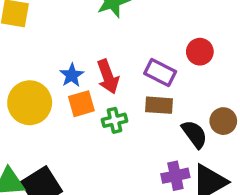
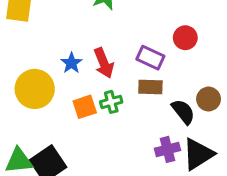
orange square: (81, 104) -> (85, 107), moved

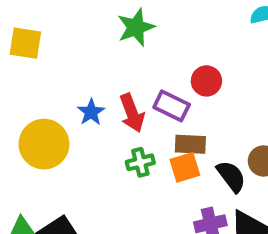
red circle: (185, 38) -> (206, 81), moved
purple rectangle: (150, 58) -> (172, 106), moved
orange square: (85, 107) -> (185, 167), moved

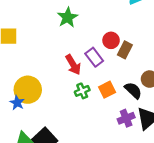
purple rectangle: (172, 106) -> (94, 57), turned 36
blue star: (91, 112) -> (17, 103), moved
brown rectangle: (190, 144) -> (125, 50), moved, turned -56

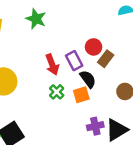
green star: (68, 17) -> (36, 19), moved, turned -30
black semicircle: (133, 90) -> (88, 79), moved
green cross: (82, 91) -> (57, 92), turned -32

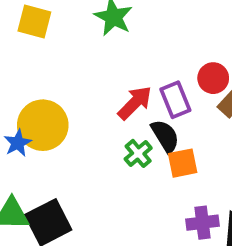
red arrow: (52, 64) -> (135, 103), turned -120
black semicircle: (88, 79) -> (165, 136), moved

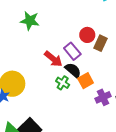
red arrow: (135, 103) -> (53, 59), turned 102
purple cross: (203, 223) -> (103, 97), moved

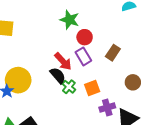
green star: (30, 21) -> (70, 20), moved
red circle: (87, 35) -> (85, 37), moved
black semicircle: (73, 70) -> (58, 75), moved

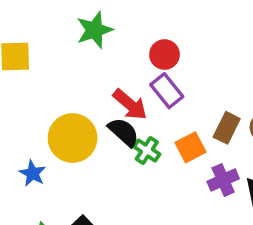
green star: (70, 20) -> (95, 30), moved, turned -30
brown rectangle: (113, 53) -> (227, 128), moved
yellow circle: (18, 80) -> (73, 138), moved

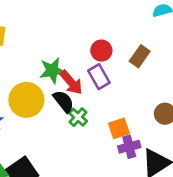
green star: (95, 30) -> (52, 71), moved
brown rectangle: (227, 128) -> (140, 56), moved
orange square: (191, 147) -> (119, 128), moved

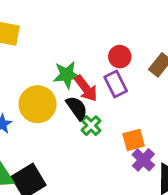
purple cross: (129, 147) -> (143, 160), turned -35

